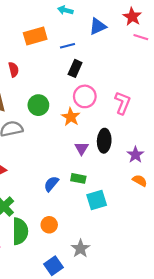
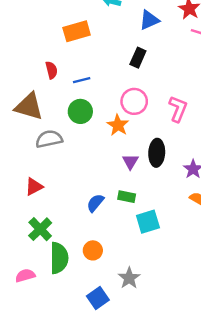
blue line: (68, 46) -> (82, 80), moved
black rectangle: (75, 68) -> (138, 58), moved

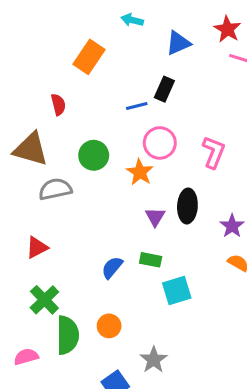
orange rectangle: (77, 31) -> (89, 57), turned -40
blue line: (82, 80) -> (137, 106), moved

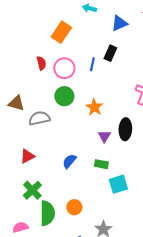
blue line: (137, 106) -> (92, 64), turned -64
pink circle: (160, 143) -> (64, 68), moved
brown triangle: (31, 149) -> (16, 103), moved, size x0.7
blue semicircle: (112, 267) -> (69, 161), moved

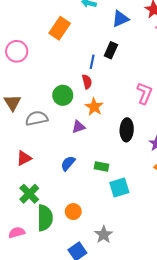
red semicircle: (41, 63) -> (87, 82), moved
pink circle: (64, 68) -> (17, 51), moved
brown triangle: (16, 103) -> (12, 103), turned 42
purple triangle: (104, 136) -> (78, 127), moved, turned 40

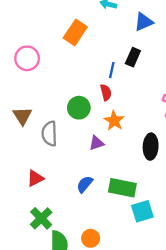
gray semicircle: (37, 118) -> (49, 134), turned -80
green rectangle: (102, 167) -> (122, 188), size x1.6

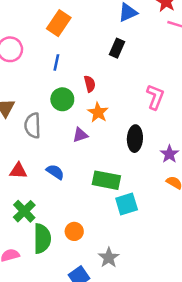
blue line: (112, 70) -> (56, 62), moved
red triangle: (35, 178) -> (18, 171), turned 30
blue semicircle: (85, 184) -> (55, 172), moved, turned 84

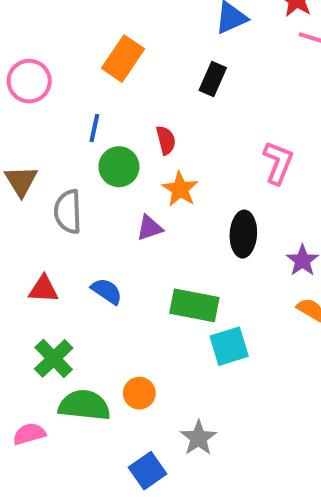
orange rectangle: (59, 23) -> (123, 59), moved
blue line: (56, 62) -> (94, 128), moved
green semicircle: (42, 239) -> (84, 405), turned -84

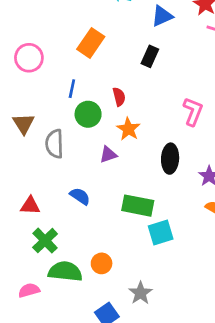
red triangle: (43, 289) -> (30, 206), moved

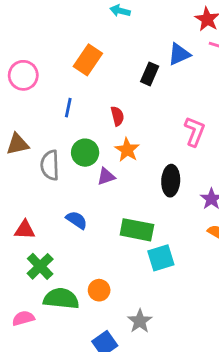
blue triangle: (162, 16) -> (179, 54), moved
green circle: (88, 114) -> (85, 153), moved
brown triangle: (24, 124) -> (18, 144), turned 50

